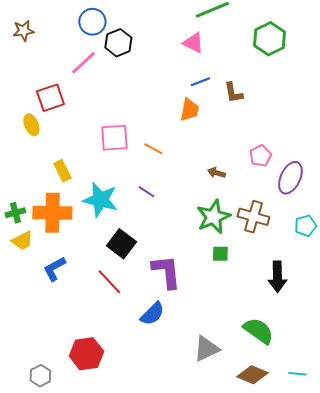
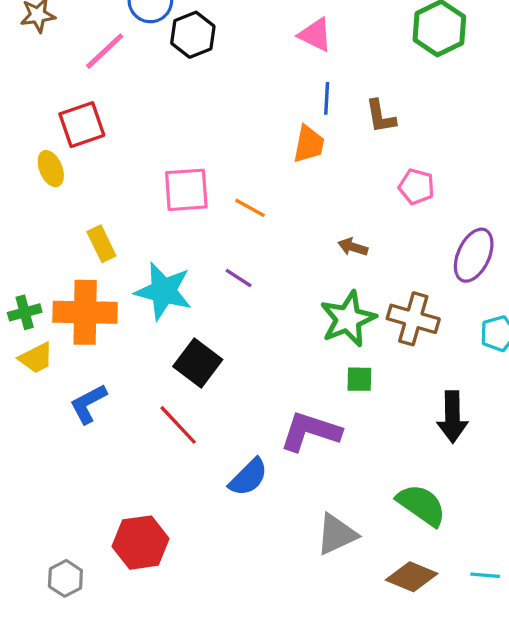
pink line: (83, 63) -> (105, 51), moved
blue line: (200, 82) -> (327, 98), turned -66
pink pentagon: (260, 156) -> (417, 187), moved, turned -30
purple L-shape: (166, 272) -> (310, 431), moved, turned -66

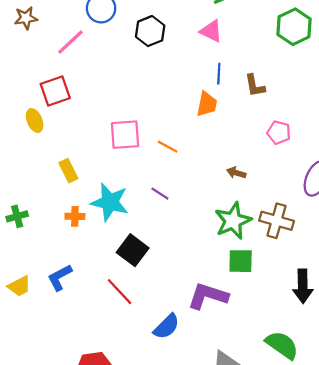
black hexagon: (193, 35) -> (150, 31), moved
orange cross: (85, 312) -> (75, 216), moved, size x0.5
yellow trapezoid: (36, 358) -> (19, 286), moved
green square: (359, 379) -> (241, 261), size x1.4

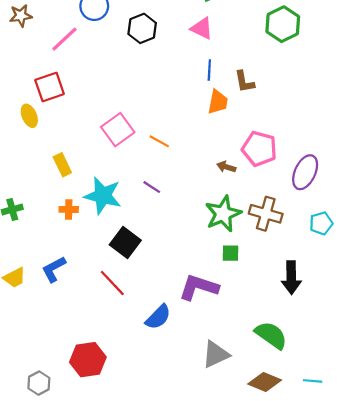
orange trapezoid: (207, 104) -> (218, 102), moved
pink pentagon: (279, 132) -> (259, 149), moved, size x1.5
pink square: (125, 135) -> (118, 130), turned -32
green square: (241, 261) -> (231, 253), size x0.7

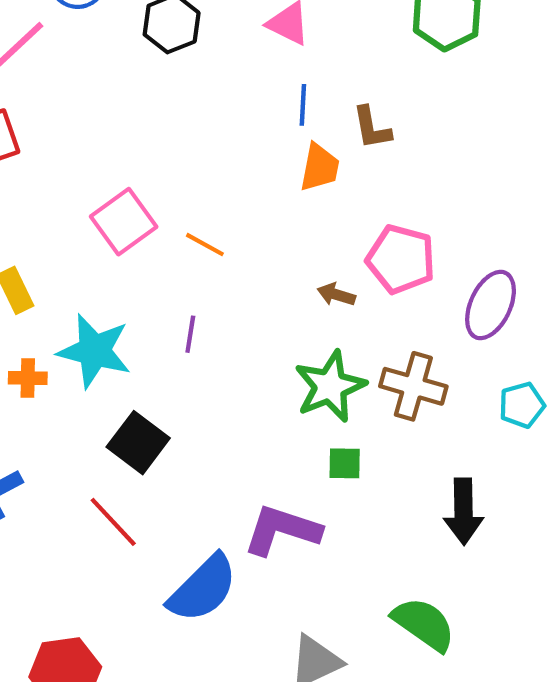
purple line: (152, 187) -> (190, 334), turned 66
blue semicircle: (158, 317) -> (203, 589), size x1.4

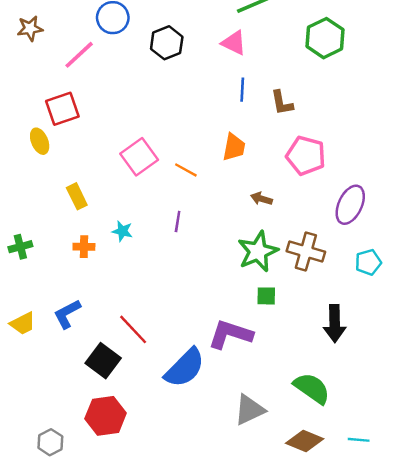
orange trapezoid: (320, 167) -> (234, 147), moved
pink pentagon: (401, 259) -> (306, 156), moved
cyan star: (94, 351) -> (122, 231), size x0.5
black square: (138, 443) -> (103, 361), moved

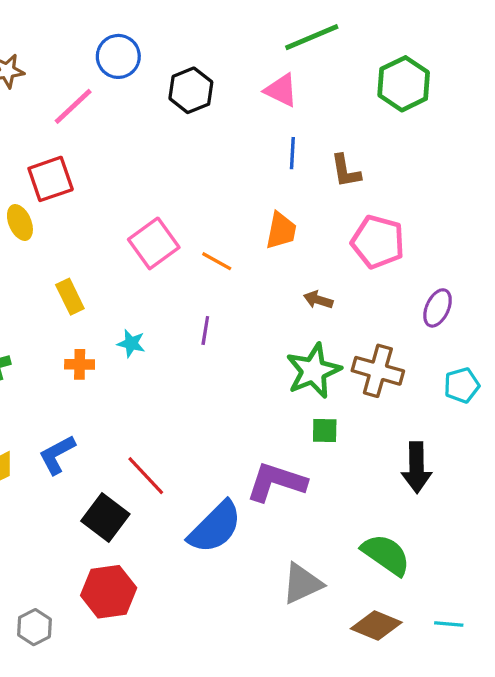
purple ellipse: (350, 205) -> (438, 308), size x0.7

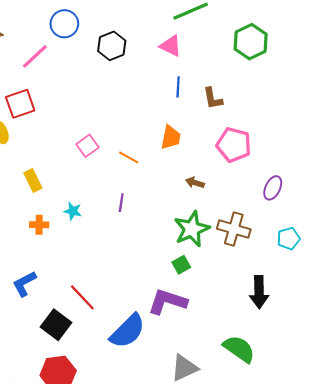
pink square: (154, 243) -> (88, 146), size x0.7
green square: (325, 430) -> (181, 265), moved, turned -30

